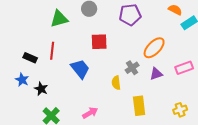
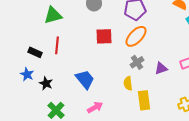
green triangle: (59, 19) -> (53, 15), moved
orange ellipse: (154, 48) -> (136, 36), moved
blue trapezoid: (80, 69) -> (85, 79), moved
yellow semicircle: (116, 83) -> (128, 83), moved

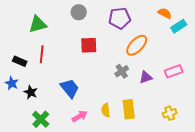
orange ellipse: (136, 36) -> (137, 45), moved
yellow semicircle: (128, 83) -> (106, 110), moved

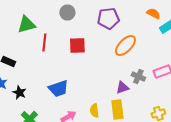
red line: (42, 54) -> (44, 42), moved
gray cross: (122, 71) -> (138, 76), moved, turned -32
purple triangle: (146, 77) -> (122, 88), moved
blue trapezoid: (70, 88) -> (58, 88), turned 110

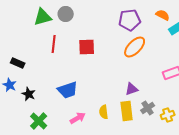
gray circle: (67, 12) -> (66, 14), moved
purple pentagon: (108, 18) -> (130, 20), moved
green triangle: (26, 24) -> (43, 17), moved
gray cross: (138, 76) -> (148, 108), moved, turned 32

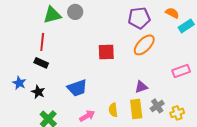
red line: (54, 44) -> (42, 42), moved
red square: (87, 47) -> (106, 52), moved
black rectangle: (18, 63) -> (41, 63), moved

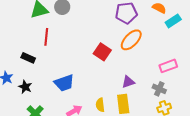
red line: (42, 42) -> (46, 37), moved
red square: (106, 52) -> (102, 52), moved, turned 36
gray cross: (157, 106) -> (159, 89), moved, turned -32

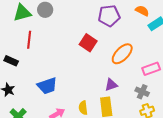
orange ellipse: (131, 40) -> (122, 54), moved
red square: (102, 52) -> (88, 43), moved

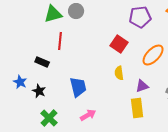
blue trapezoid: (47, 86) -> (78, 87), turned -85
yellow semicircle: (83, 108) -> (119, 73), moved

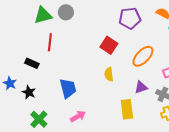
purple triangle: (142, 86) -> (141, 87), moved

